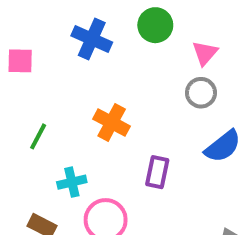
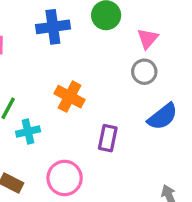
blue cross: (92, 39) -> (53, 27), turned -32
cyan cross: (72, 182) -> (28, 131), moved

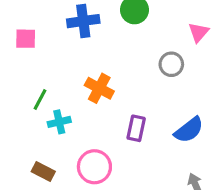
pink triangle: (148, 38) -> (199, 32), moved
blue semicircle: (163, 117) -> (189, 130), moved

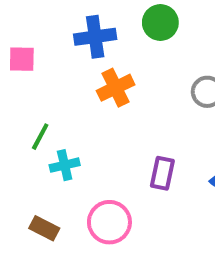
orange cross: (99, 88) -> (116, 88), moved, turned 36

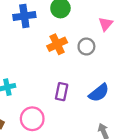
orange cross: (116, 88) -> (57, 44), moved

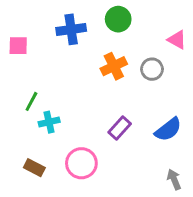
pink triangle: (106, 24) -> (177, 40), turned -42
purple rectangle: (62, 92) -> (120, 128), turned 30

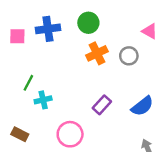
green circle: (118, 19) -> (88, 23), moved
blue cross: (71, 29) -> (48, 29), moved
brown rectangle: (34, 168) -> (20, 134), moved

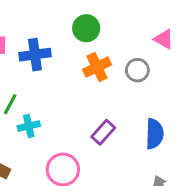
blue cross: (48, 29) -> (35, 55), moved
blue semicircle: (142, 106) -> (154, 134), turned -50

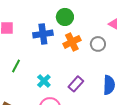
blue cross: (35, 55) -> (43, 34), moved
cyan cross: (29, 126) -> (44, 81), moved, turned -32

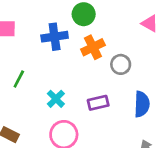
gray circle: (98, 44) -> (121, 64), moved
purple rectangle: (76, 84) -> (98, 103), turned 35

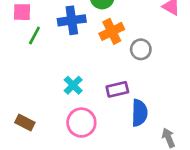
green line: (19, 79) -> (34, 36), moved
blue semicircle: (142, 104) -> (139, 113), moved

